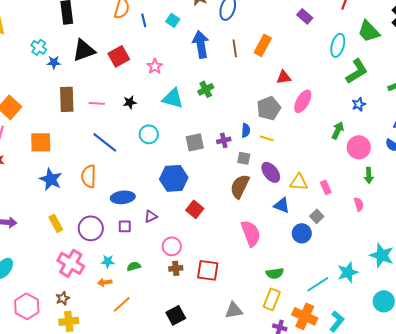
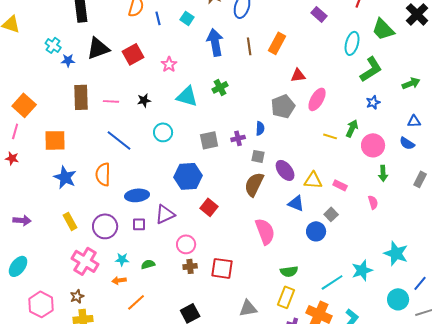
yellow line: (267, 138) -> (330, 136), moved
pink rectangle: (326, 187) -> (340, 185), turned -40
purple triangle: (151, 216) -> (165, 214), size x1.5

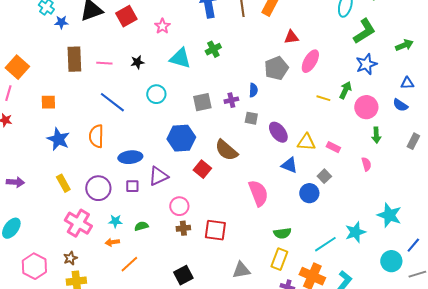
blue star: (373, 102) -> (366, 64), size x1.5
orange square: (55, 140) -> (48, 102), size x0.7
brown semicircle: (254, 184) -> (226, 150), moved, turned -75

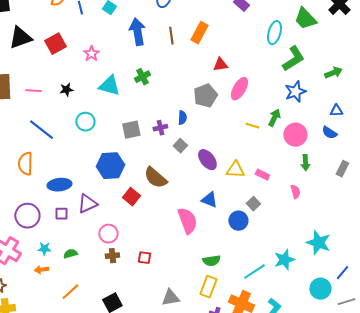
gray square: (251, 118) -> (180, 146), turned 32
blue triangle: (289, 165) -> (209, 200), moved
red square: (215, 230) -> (144, 258), size x0.6
orange line: (129, 264) -> (70, 292), moved

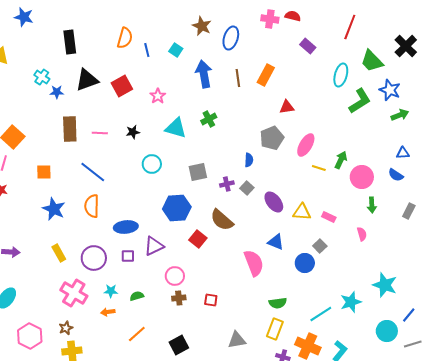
pink ellipse: (239, 89) -> (306, 145), moved
blue star: (295, 92) -> (390, 90), moved, turned -30
purple cross: (160, 128) -> (227, 184), moved
blue line: (41, 130) -> (93, 172), moved

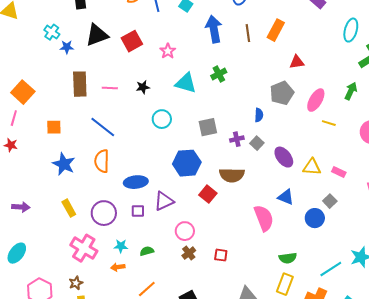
green arrow: (341, 160) -> (351, 91), moved
brown semicircle: (222, 220) -> (232, 175), turned -40
brown cross: (179, 298) -> (189, 253), turned -32

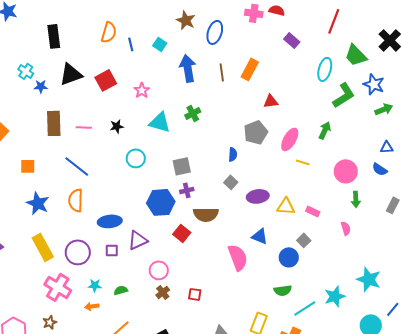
purple cross: (237, 139) -> (187, 190), moved
purple ellipse: (284, 157) -> (258, 196), turned -60
yellow rectangle: (69, 208) -> (43, 247), size x1.5
green semicircle: (288, 258) -> (283, 290), moved

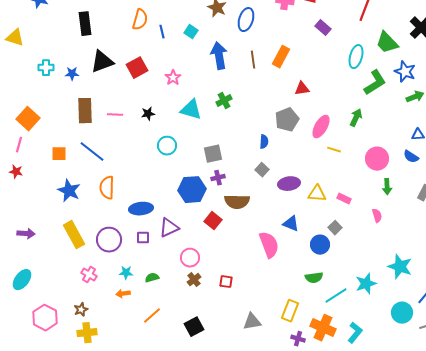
cyan cross: (26, 71) -> (46, 68), moved, turned -35
blue line: (77, 166) -> (92, 152), moved
pink cross: (58, 287) -> (89, 275), size x0.6

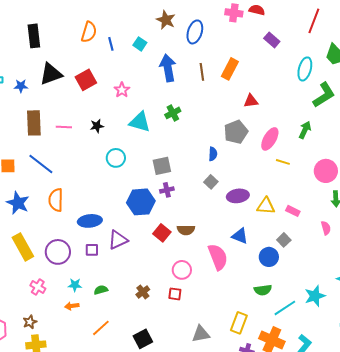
brown semicircle: (237, 202) -> (186, 230), moved, size x0.7
pink circle: (190, 258) -> (182, 270), moved

